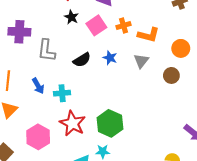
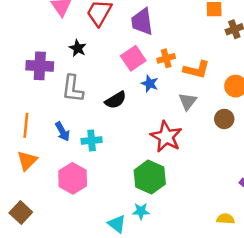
black star: (71, 17) -> (78, 48), moved
blue star: (110, 58) -> (150, 84), moved
red star: (72, 123) -> (166, 137), moved
pink hexagon: (38, 137) -> (73, 178), moved

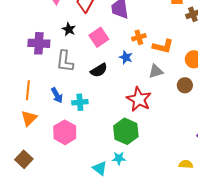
pink square: (133, 58) -> (99, 37), moved
gray triangle: (188, 101) -> (156, 71), turned 35

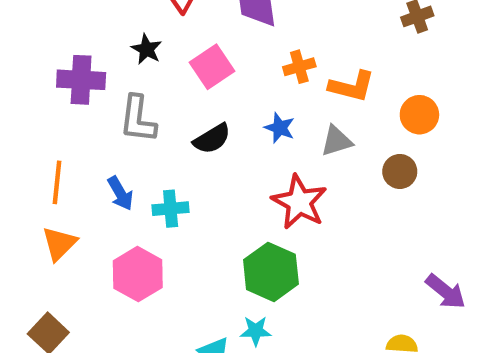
blue star: (126, 57) -> (280, 128), moved

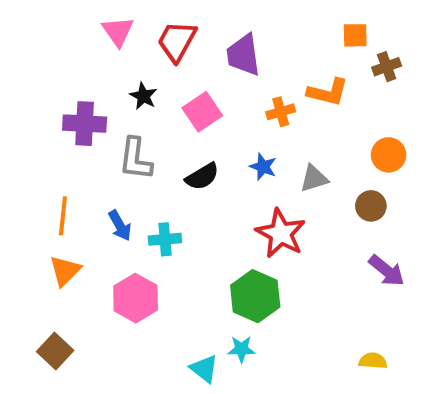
orange L-shape: (352, 86) -> (328, 92), moved
purple arrow: (446, 292) -> (387, 271), moved

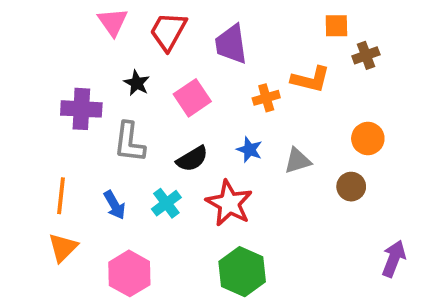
red star: (281, 233) -> (229, 203), moved
cyan cross: (165, 239) -> (166, 203), moved, turned -32
purple arrow: (387, 271) -> (394, 259), moved, turned -108

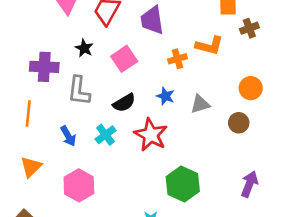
orange line: (61, 196) -> (28, 113), moved
purple arrow: (394, 259) -> (249, 184), moved
green hexagon: (242, 272) -> (183, 184), moved

